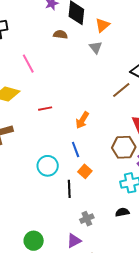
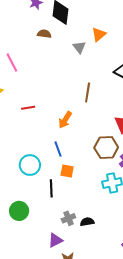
orange triangle: (102, 25) -> (99, 34), moved
brown line: (121, 90) -> (88, 93), moved, turned -42
orange square: (85, 171) -> (67, 171), turned -32
black semicircle: (122, 212) -> (87, 222), moved
green circle: (34, 241) -> (19, 211), moved

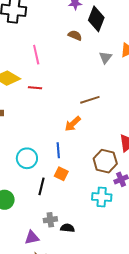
brown line: (88, 93) -> (90, 100), moved, turned 48
red line: (28, 108) -> (35, 88), moved

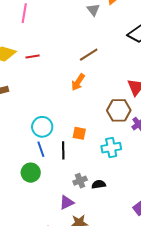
pink line: (36, 55) -> (24, 13), moved, turned 36
blue line: (58, 150) -> (41, 149), moved
cyan cross: (102, 197) -> (111, 148), moved

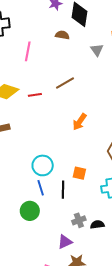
brown line: (89, 55) -> (65, 83), moved

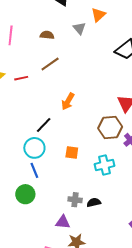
brown semicircle: (62, 35) -> (47, 35), moved
black line: (63, 190) -> (44, 125), moved, turned 48
gray cross: (79, 220) -> (75, 200), turned 32
purple triangle: (65, 242) -> (63, 222), turned 35

